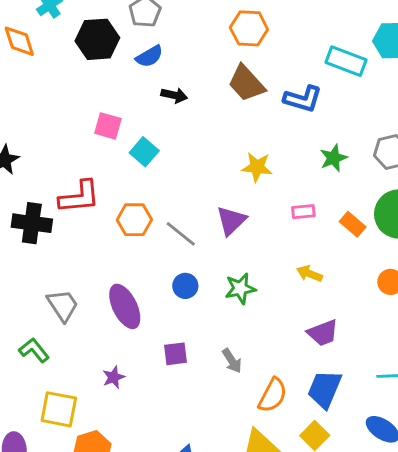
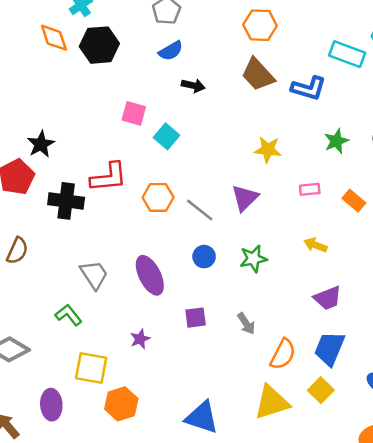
black hexagon: (97, 39) -> (99, 45), moved

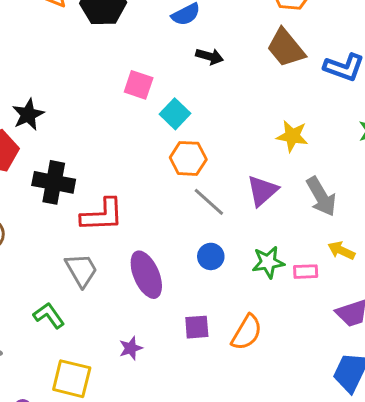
red L-shape: (109, 177) -> (102, 215), moved
pink rectangle: (310, 189) -> (306, 272), moved
orange hexagon: (158, 197) -> (188, 158), moved
gray arrow: (246, 324) -> (321, 197), moved, size x1.5
orange semicircle: (283, 354) -> (247, 332), moved

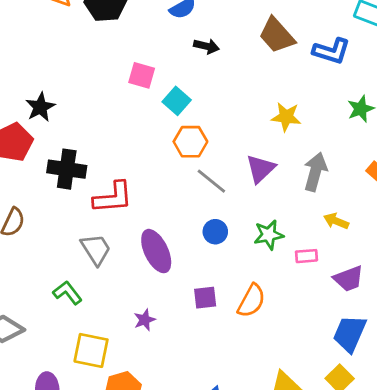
gray arrow: (321, 197) -> (315, 172), turned -132
pink rectangle: (306, 272) -> (306, 256), moved

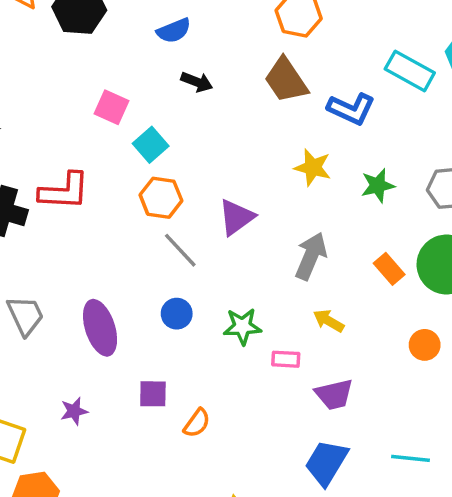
yellow star: (286, 117) -> (313, 167), moved
purple triangle: (261, 169) -> (236, 217), moved
red L-shape: (113, 197) -> (64, 191), moved
orange semicircle: (251, 301) -> (197, 423), moved, size x0.7

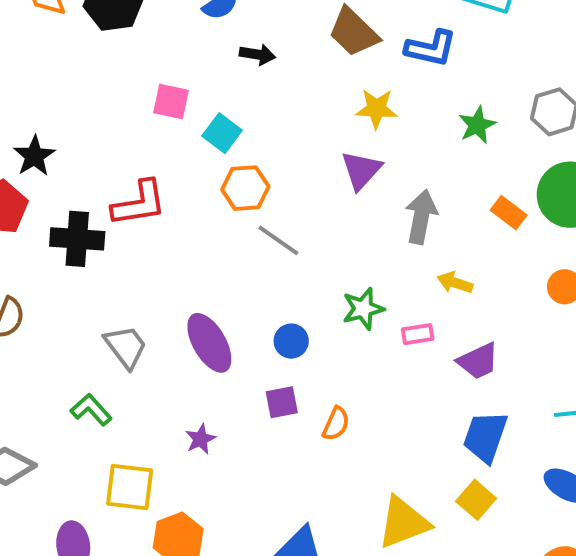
yellow star: (313, 167) -> (376, 109), moved
purple triangle: (236, 217) -> (361, 170), moved
blue circle: (177, 314) -> (291, 341), moved

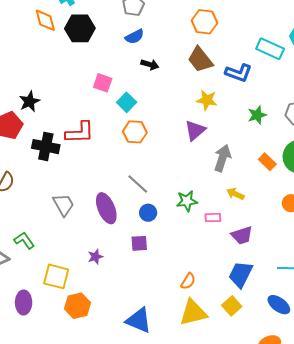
gray line: (278, 240) -> (138, 184), moved
green L-shape: (91, 410) -> (24, 240), moved
orange semicircle: (336, 424) -> (188, 281), moved

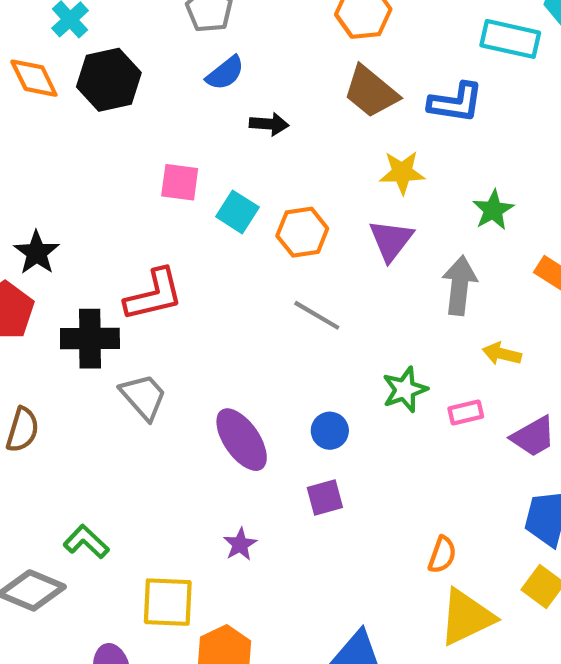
green star: (257, 115) -> (493, 210), moved
orange hexagon: (135, 132) -> (302, 232), moved
gray line: (138, 184) -> (317, 315), moved
gray trapezoid: (63, 205) -> (143, 397), moved

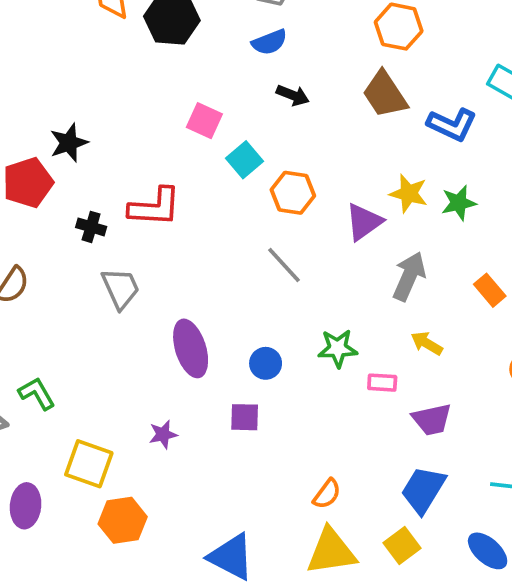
yellow star: (402, 172) -> (409, 194), moved
green star: (493, 210) -> (459, 203), moved
black cross: (90, 339) -> (91, 227), size x0.6

